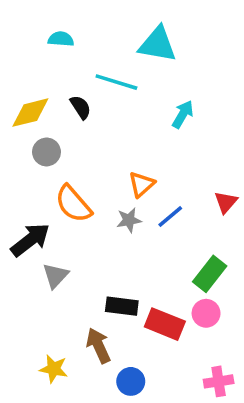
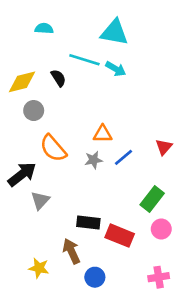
cyan arrow: (183, 114) -> (116, 69), moved, turned 90
orange triangle: (142, 184) -> (103, 134), turned 42
pink circle: (206, 313) -> (161, 229), moved

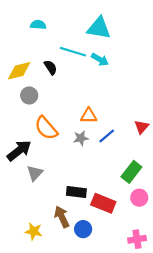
blue circle: (95, 277) -> (83, 229), moved

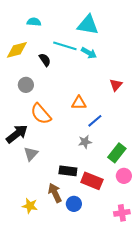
yellow diamond: (19, 71) -> (17, 50), moved
red triangle: (142, 127) -> (116, 85), moved
gray star: (81, 138) -> (85, 142), moved

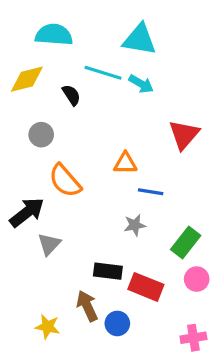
cyan semicircle: (34, 22) -> (54, 35), size x1.6
red triangle: (116, 85) -> (184, 135), size x1.5
blue line: (95, 121) -> (151, 192), turned 49

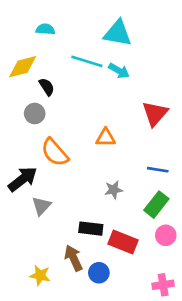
cyan semicircle: (54, 35) -> (45, 29), size x0.6
black semicircle: (71, 95) -> (47, 87), moved
blue line: (151, 192) -> (158, 170), moved

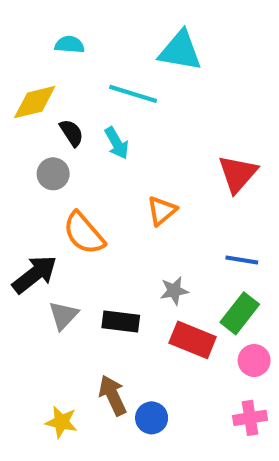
cyan arrow: (119, 71) -> (117, 143), moved, turned 30
orange triangle: (106, 138) -> (162, 211), turned -40
black rectangle: (91, 229) -> (121, 321), moved
red rectangle: (123, 242) -> (193, 340), moved
pink cross: (163, 285) -> (250, 418), moved

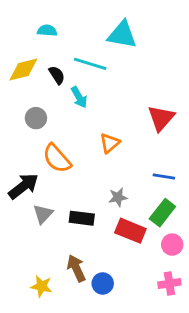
black semicircle: (72, 133) -> (57, 75), moved

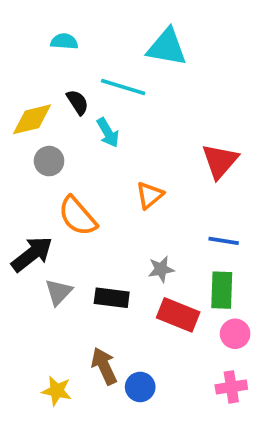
yellow diamond: (23, 69) -> (32, 119), moved
green rectangle: (162, 213) -> (222, 290), turned -36

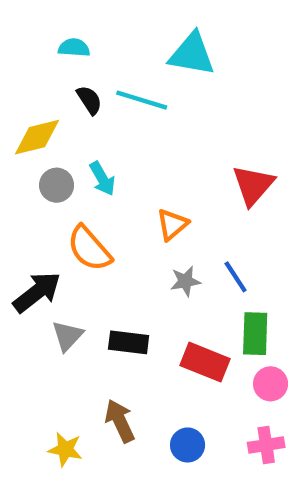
black semicircle: (78, 102) -> (89, 100), moved
cyan arrow: (108, 133) -> (102, 179), moved
blue line: (224, 241) -> (236, 277), moved, turned 48
gray star: (161, 269) -> (185, 281), moved
blue circle: (140, 387) -> (188, 445), moved

